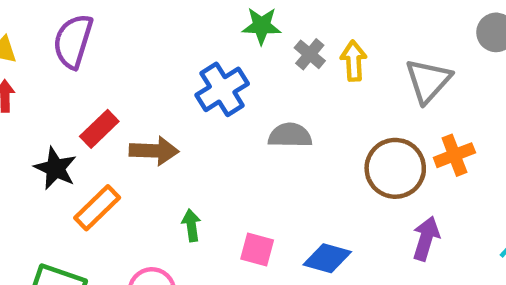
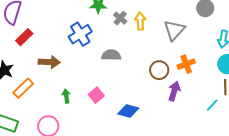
red rectangle: (99, 129) -> (24, 37), moved
brown circle: (395, 168) -> (159, 70), size x0.7
purple arrow: (426, 238) -> (174, 91), moved
pink square: (257, 249) -> (96, 95), moved, turned 35

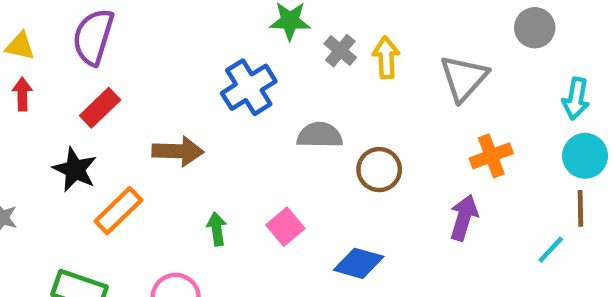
red rectangle: (24, 37) -> (100, 108), moved
brown circle: (159, 70) -> (379, 170), moved

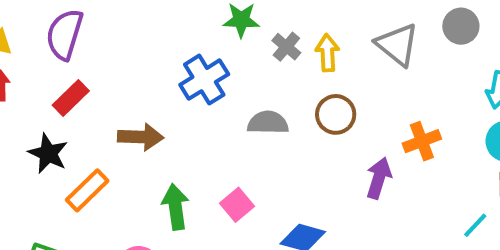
gray triangle: (464, 78) -> (397, 45), moved, turned -33
brown circle: (379, 170) -> (336, 114), moved
purple arrow: (464, 218) -> (379, 178), moved
green arrow: (217, 229) -> (175, 207), size x1.5

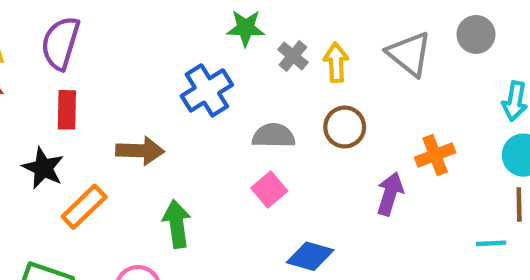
red rectangle: (71, 98) -> (67, 110), turned -45
pink square: (237, 205) -> (269, 189), moved
cyan line: (475, 225) -> (491, 243), turned 44

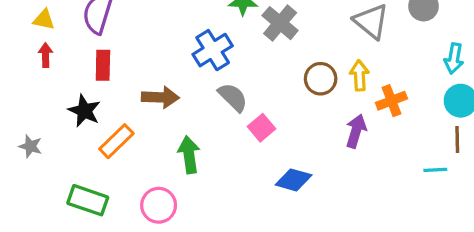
gray cross: (293, 56) -> (280, 23), size x1.5
yellow arrow: (336, 62) -> (359, 75), moved
gray semicircle: (274, 136) -> (233, 97), moved, turned 44

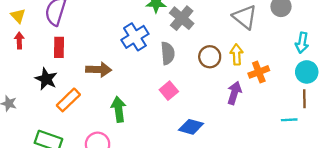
yellow triangle: (44, 20) -> (18, 16), turned 35
gray semicircle: (233, 97) -> (168, 53), moved, turned 40

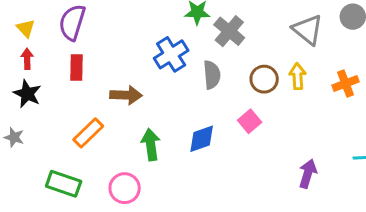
orange cross: (259, 72) -> (346, 83), moved
black star: (46, 79) -> (27, 94), moved
pink square: (169, 91) -> (250, 121), moved
purple arrow: (234, 93) -> (308, 174), moved
blue diamond: (191, 127) -> (202, 139), moved, turned -35

